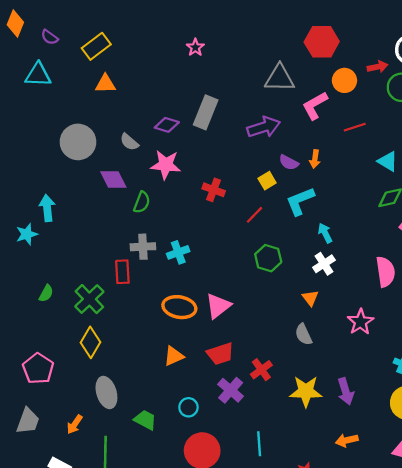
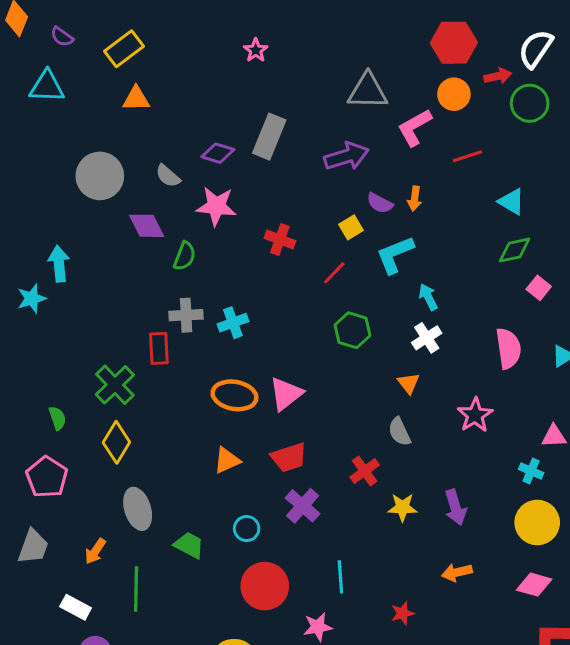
red hexagon: (322, 42) -> (454, 43), moved
green semicircle: (46, 293) -> (57, 418), moved, turned -48
red cross: (261, 370) -> (365, 471), moved
yellow star: (306, 391) -> (402, 507), size x0.7

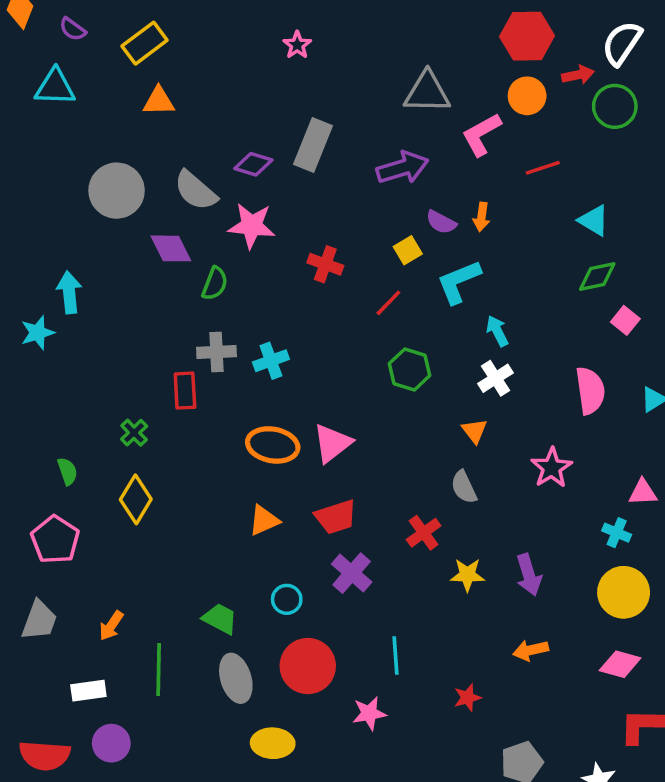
gray semicircle: (168, 176) -> (195, 191), size x1.5
green cross: (115, 385) -> (134, 433), size x0.6
gray ellipse: (138, 509) -> (236, 678), moved
white rectangle: (76, 607) -> (88, 691), turned -36

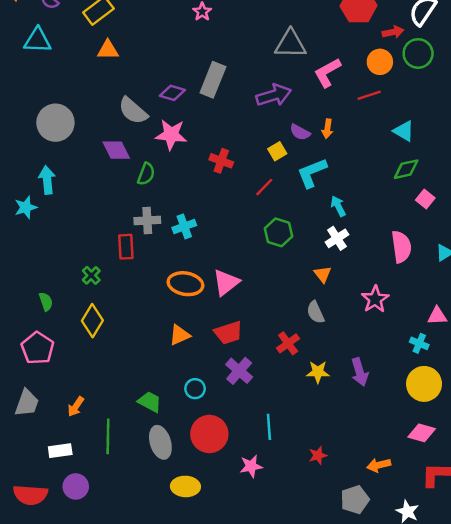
orange circle: (527, 96) -> (380, 62), moved
gray circle: (117, 191) -> (55, 123), moved
orange arrow: (531, 650) -> (379, 465), moved

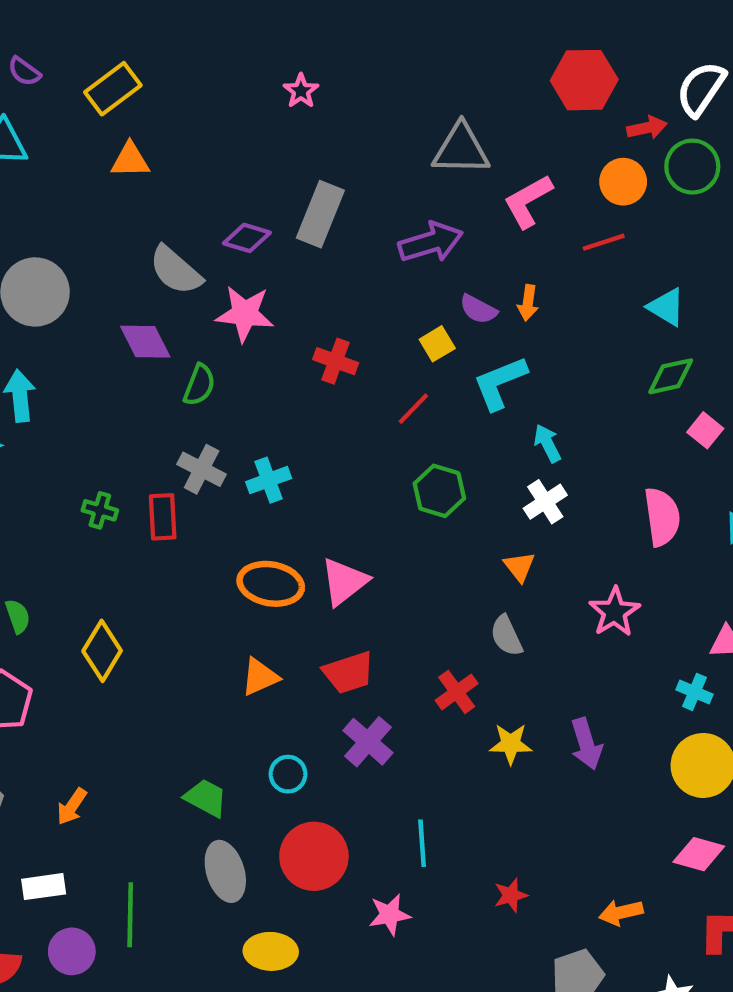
gray cross: (147, 220) -> (202, 469), turned 30
green cross: (91, 275) -> (100, 510), moved, turned -30
green line: (108, 436) -> (130, 915), moved

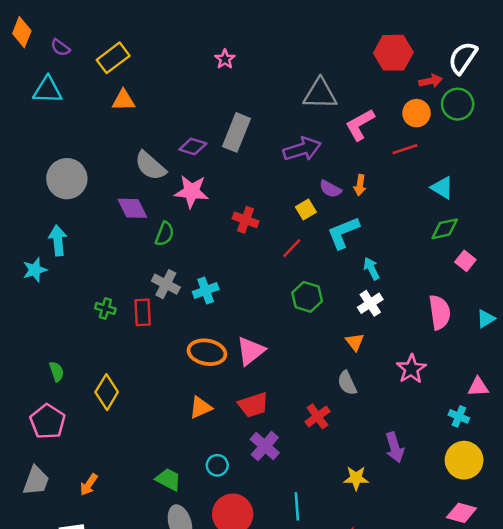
yellow star: (511, 744) -> (356, 478), moved

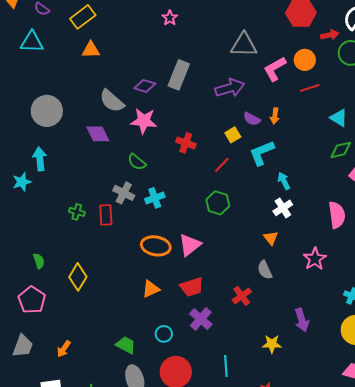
orange circle: (416, 113) -> (305, 60), moved
green semicircle: (165, 234) -> (137, 162), moved, turned 108
green hexagon: (307, 297) -> (218, 203), moved

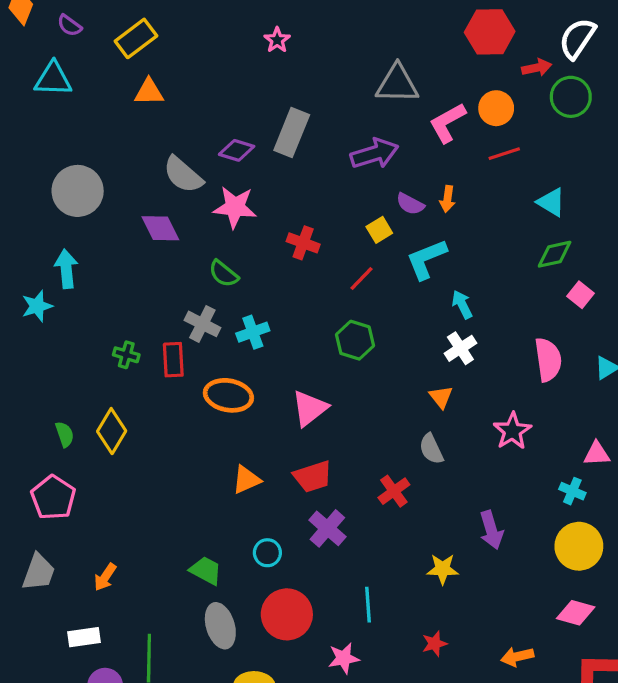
orange ellipse: (156, 246) -> (228, 395), moved
yellow diamond: (78, 277) -> (112, 431), moved

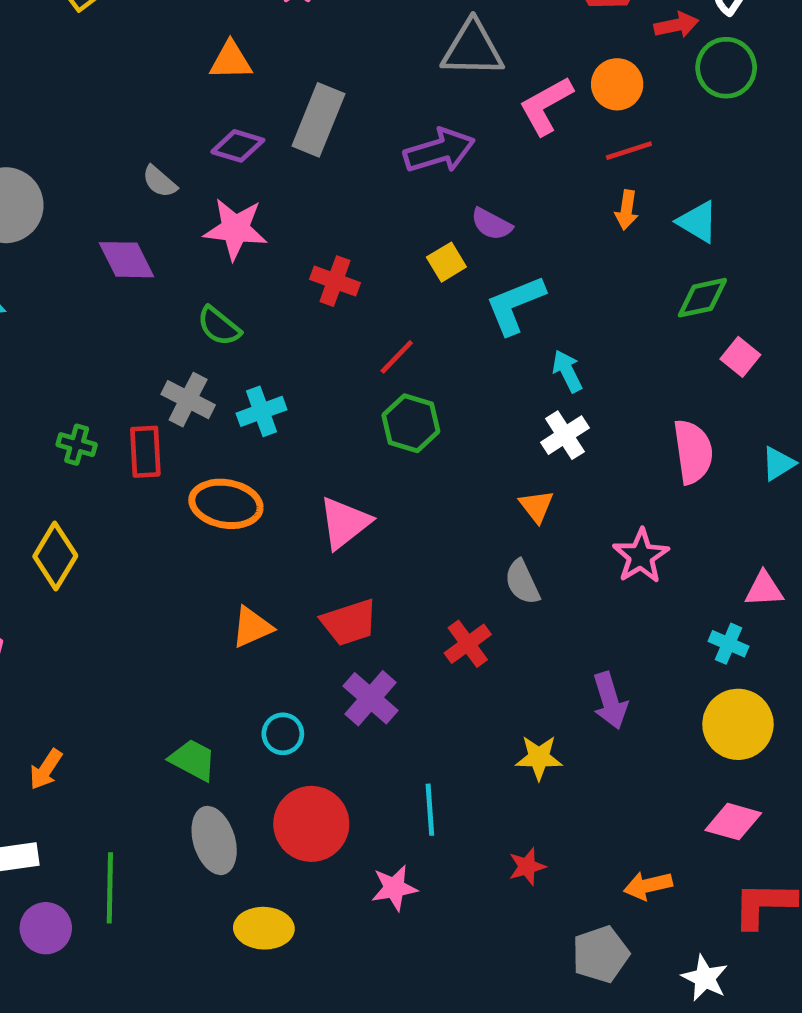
orange triangle: (149, 92) -> (231, 61), moved
gray semicircle: (183, 175) -> (160, 181), size x0.6
orange arrow: (447, 199) -> (627, 210), moved
red line: (361, 279) -> (397, 357), moved

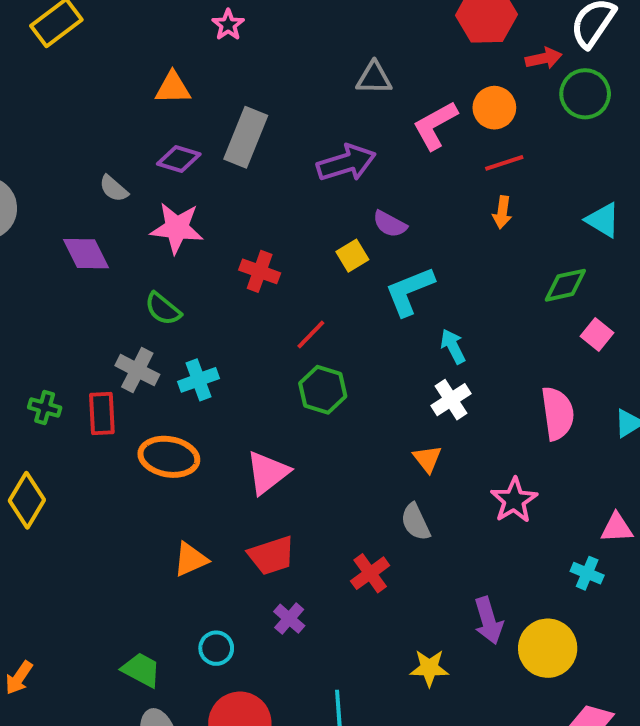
gray triangle: (472, 49) -> (374, 78), size x0.7
cyan triangle: (698, 222) -> (603, 220), moved
purple cross: (371, 698) -> (289, 619), size x0.7
yellow circle: (738, 724) -> (548, 648), moved

